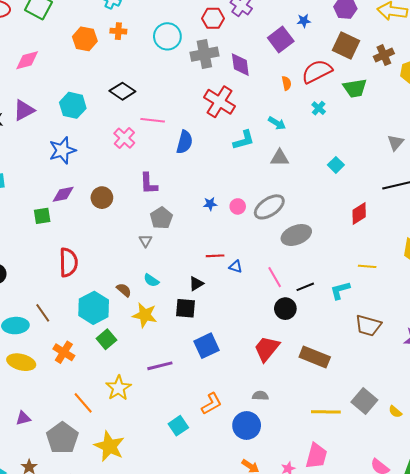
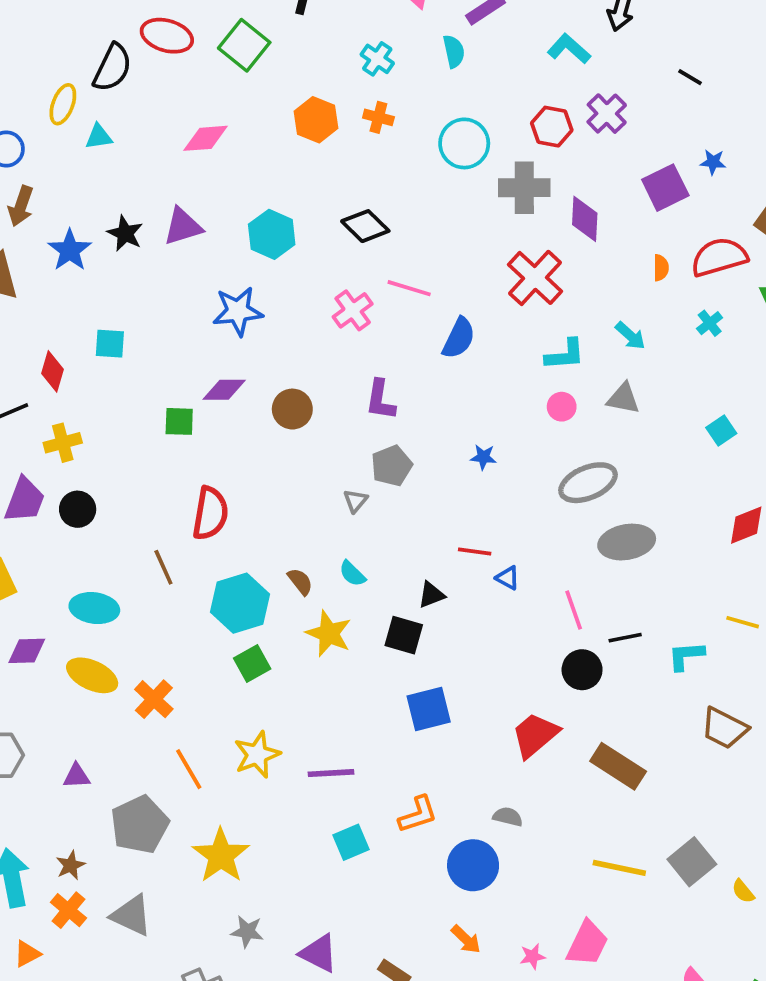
pink circle: (238, 206) -> (562, 407), moved
brown line: (43, 313) -> (163, 567), moved
orange cross: (64, 352) -> (154, 699), moved
purple line: (160, 366) -> (331, 773), moved

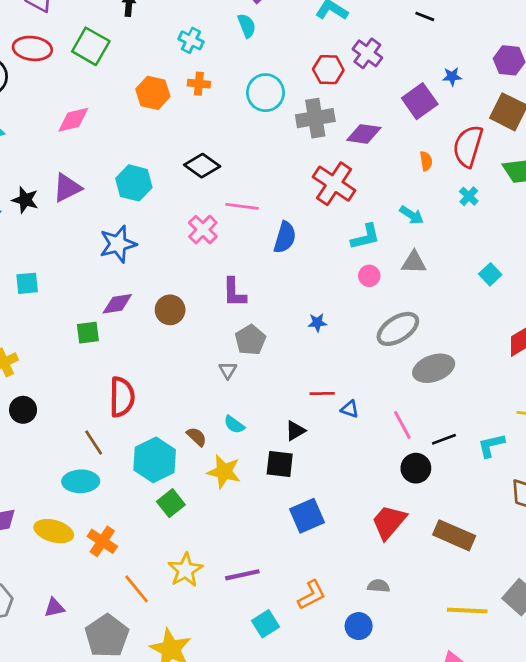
purple diamond: (585, 219) -> (364, 134), turned -76
red semicircle: (719, 257) -> (468, 146), turned -48
cyan ellipse: (94, 608) -> (81, 481), moved
blue circle: (473, 865) -> (359, 626), size x0.7

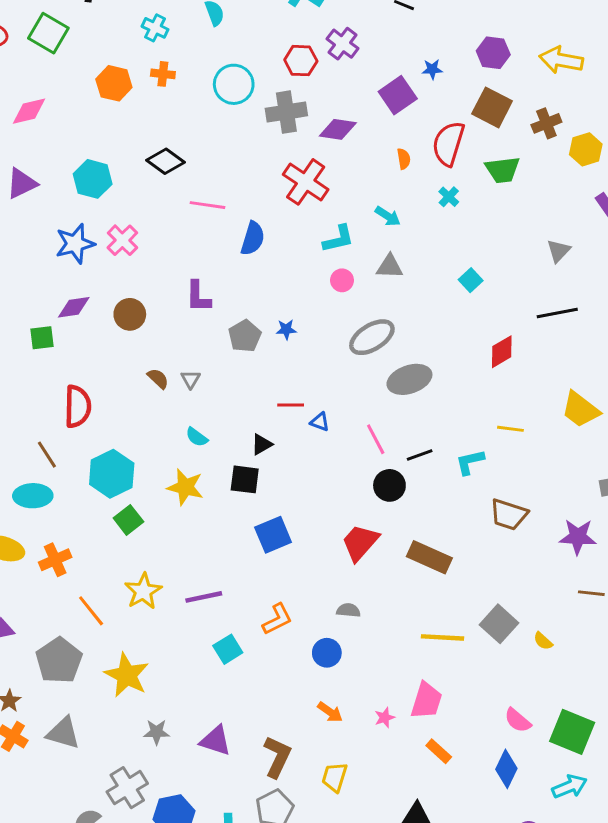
pink cross: (203, 230) -> (122, 240), moved
gray pentagon: (250, 340) -> (245, 336), moved
brown semicircle: (197, 437) -> (158, 379), moved
orange cross: (102, 541) -> (55, 560), turned 32

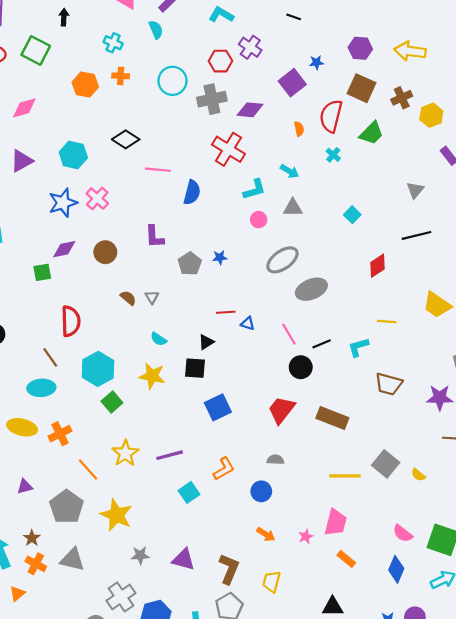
green trapezoid: (503, 170) -> (371, 133), turned -36

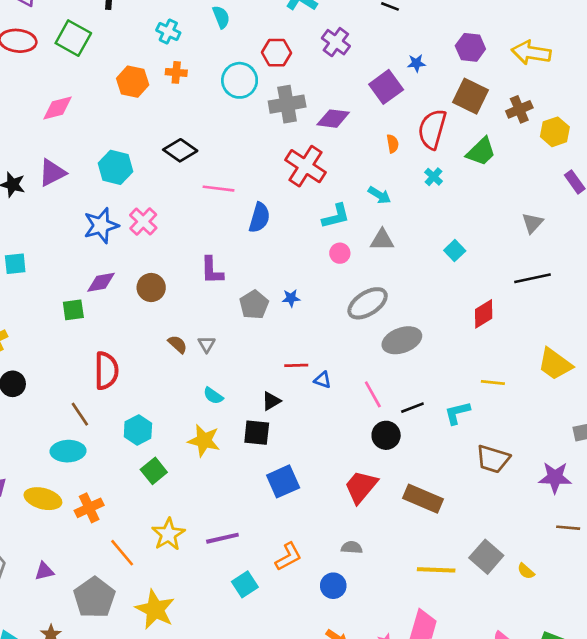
red hexagon: (220, 61) -> (277, 53), moved
cyan hexagon: (98, 369) -> (138, 430), size x0.7

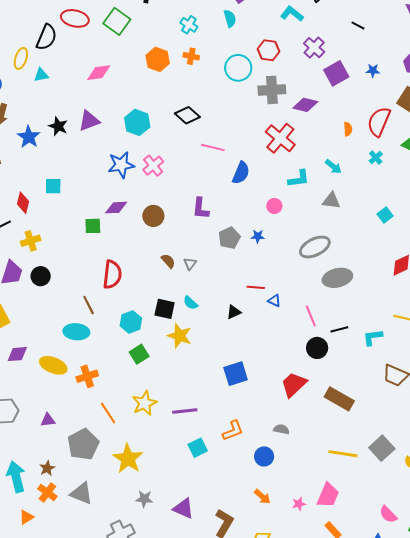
purple square: (386, 87) -> (336, 73), moved
pink circle: (340, 253) -> (274, 206), moved
black square: (257, 433) -> (165, 309), moved

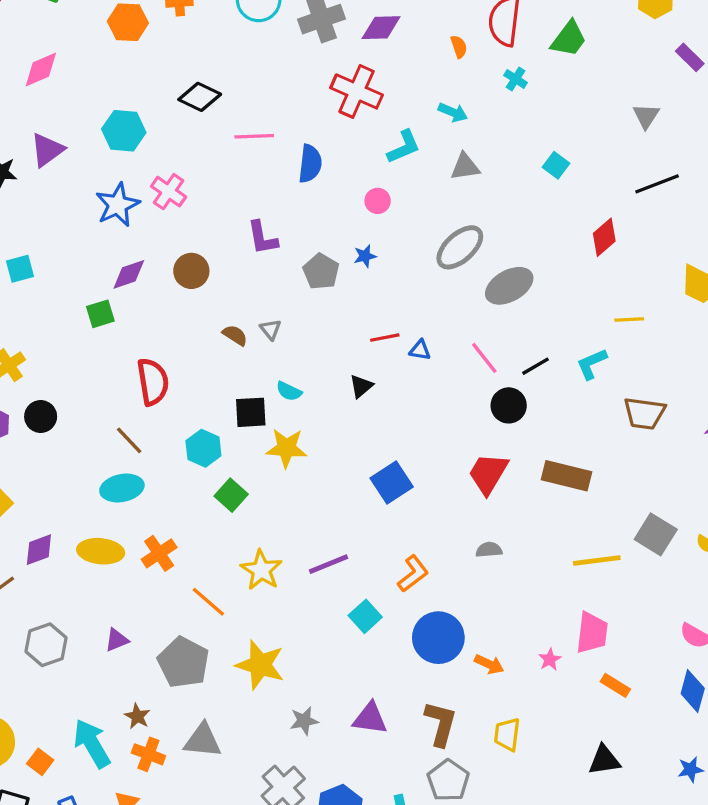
blue circle: (264, 457) -> (438, 638), moved, size x1.6

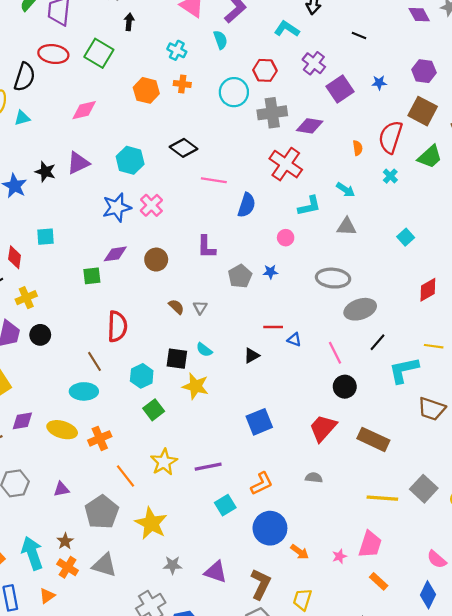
gray ellipse: (460, 247) -> (333, 278), turned 36
cyan L-shape: (592, 364) -> (404, 370), size x1.4
black line: (536, 366) -> (378, 342), moved, turned -30

